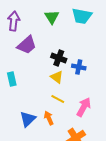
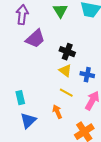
blue cross: (79, 67) -> (87, 75), moved
cyan rectangle: (12, 79) -> (20, 98), moved
blue triangle: (28, 119) -> (28, 121), moved

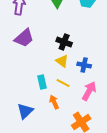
purple trapezoid: (35, 39) -> (24, 38), moved
cyan rectangle: (20, 98) -> (42, 82), moved

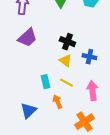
blue cross: (84, 65) -> (89, 57), moved
pink arrow: (89, 91) -> (92, 91), turned -36

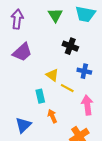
black cross: (67, 42) -> (70, 46), moved
yellow triangle: (65, 61) -> (52, 75), moved
yellow line: (66, 83) -> (67, 88), moved

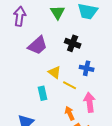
purple trapezoid: (22, 52) -> (38, 45), moved
orange arrow: (52, 116) -> (70, 113), moved

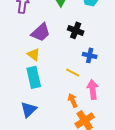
yellow triangle: (55, 72) -> (34, 54), moved
cyan rectangle: (43, 93) -> (34, 77), moved, size x1.5

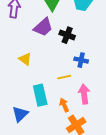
purple trapezoid: (41, 32) -> (43, 27), moved
yellow line: (73, 72) -> (64, 77), turned -40
cyan rectangle: (34, 77) -> (40, 95), moved

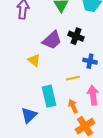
purple trapezoid: (43, 27) -> (52, 40), moved

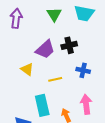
black cross: (76, 36) -> (69, 45), turned -35
yellow line: (73, 78) -> (55, 79), moved

